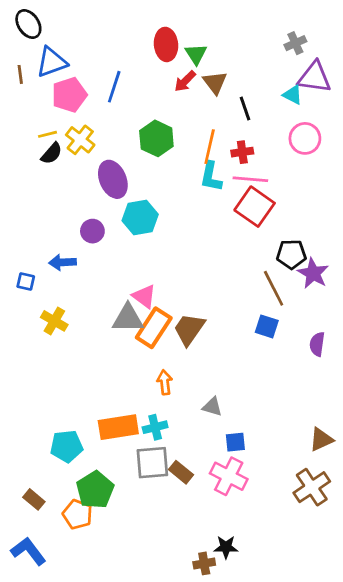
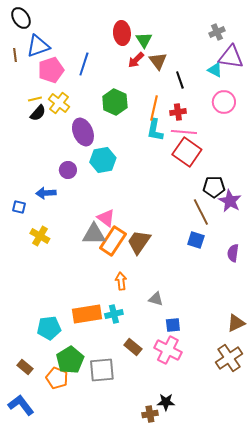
gray square: (152, 463) -> (102, 370), moved

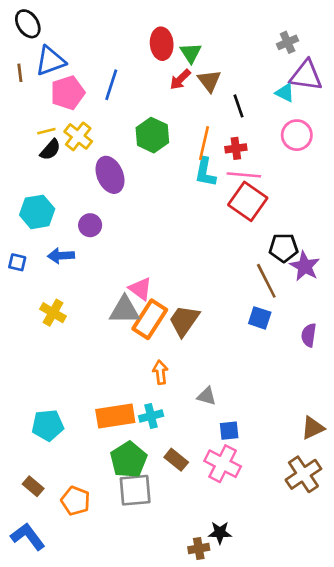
cyan hexagon: (103, 160) -> (37, 212), moved
blue square: (19, 207) -> (17, 262), moved
cyan pentagon: (49, 328) -> (48, 425), moved
green pentagon: (70, 360) -> (129, 460), moved

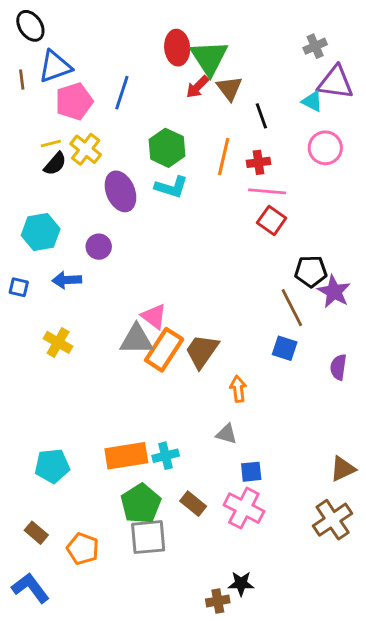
green triangle: (191, 53) -> (209, 58), size x1.6
cyan L-shape: (205, 172) -> (171, 187), moved, turned -84
red square: (248, 201) -> (272, 220), size x0.7
orange arrow: (160, 372) -> (238, 389), moved

